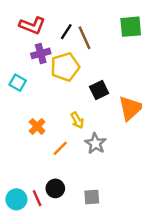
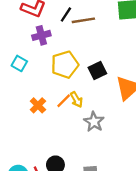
brown line: (84, 38) -> (83, 20), turned -75
yellow pentagon: (65, 67) -> (65, 65), moved
orange line: (60, 148) -> (64, 101), moved

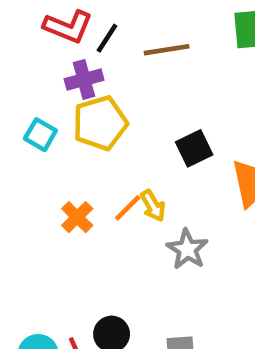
black line: (66, 14) -> (107, 38), moved
yellow pentagon: (65, 65) -> (100, 123), moved

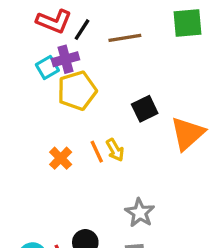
cyan square: (40, 135) -> (47, 67), moved, turned 30
orange line: (128, 208) -> (97, 152), turned -70
gray star: (187, 249) -> (140, 213), moved

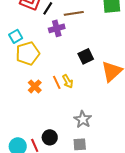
purple cross: (65, 59) -> (57, 28), moved
cyan square: (47, 67) -> (16, 36), moved
yellow pentagon: (77, 91) -> (28, 53), moved

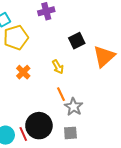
orange line: (57, 82) -> (61, 94), moved
black circle: (50, 137) -> (39, 126), size x1.6

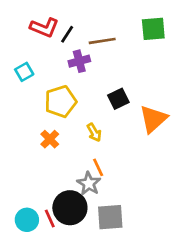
yellow pentagon: (16, 37) -> (61, 101), moved
gray star: (74, 107) -> (89, 184), moved
gray square: (70, 133) -> (110, 217), size x1.5

